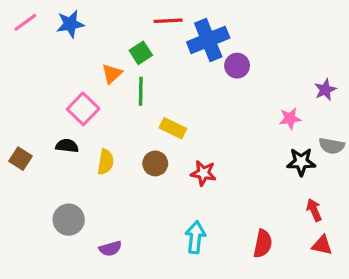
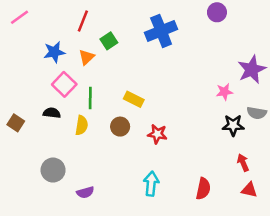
red line: (168, 21) -> (83, 21), moved, turned -65
blue star: (70, 24) -> (54, 52), moved
purple circle: (237, 66) -> (217, 12), moved
purple star: (325, 90) -> (252, 69), size x1.6
green line: (141, 91) -> (90, 98), moved

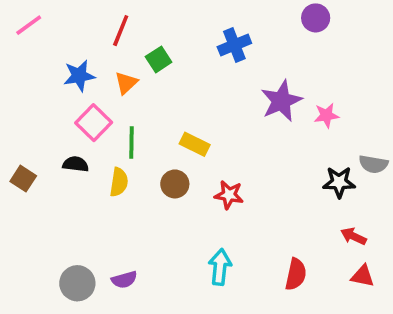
blue cross: (161, 31) -> (234, 45), size x0.7
purple star: (252, 69) -> (281, 101), moved
pink star: (224, 92) -> (326, 115), moved
red arrow: (243, 163) -> (354, 236), turned -42
gray circle: (53, 170) -> (77, 283), moved

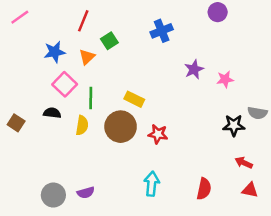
purple star: (281, 101) -> (194, 69), size x0.7
brown circle: (175, 184) -> (121, 127), size x1.6

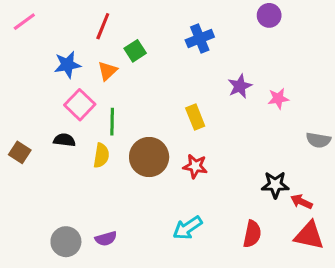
yellow rectangle: (134, 99) -> (195, 117), moved, turned 42
black star: (234, 125) -> (275, 185), moved
cyan arrow: (152, 184) -> (188, 228), turned -130
red triangle: (250, 190) -> (309, 236), size x1.5

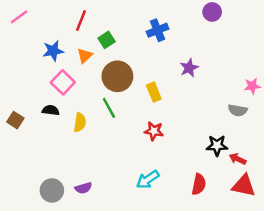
pink star: (278, 99) -> (252, 86), moved
green line: (112, 122) -> (109, 108), moved, turned -30
gray semicircle: (318, 140) -> (238, 110), moved
brown circle: (149, 157) -> (117, 76), moved

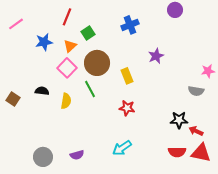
pink line: (19, 17) -> (16, 24), moved
pink square: (63, 82) -> (67, 68), moved
red semicircle: (199, 184) -> (177, 152), moved, turned 78
purple semicircle: (83, 188) -> (77, 155), moved

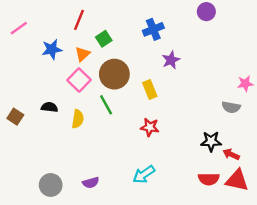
purple star: (156, 56) -> (171, 60), moved

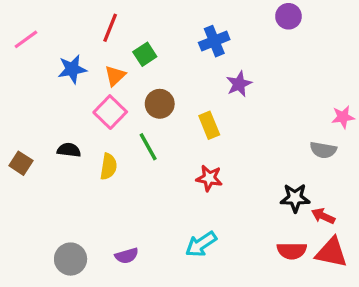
brown circle: (114, 74) -> (160, 104), size x0.7

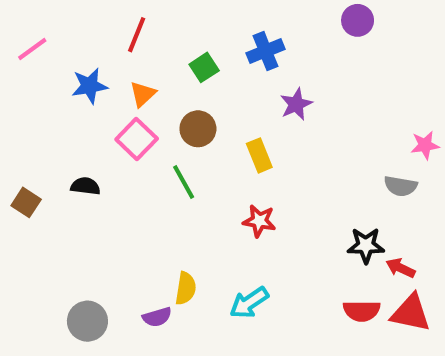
green square: (145, 54) -> (204, 67), moved
yellow semicircle: (108, 167) -> (186, 288), moved

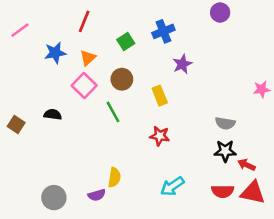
gray semicircle: (401, 186) -> (225, 123), moved
cyan arrow: (249, 303) -> (172, 186), moved

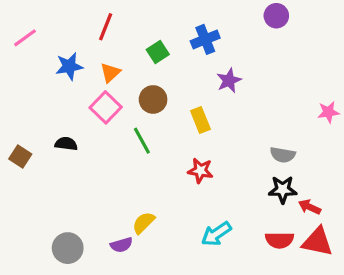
yellow semicircle: (114, 177) -> (144, 223), turned -144

